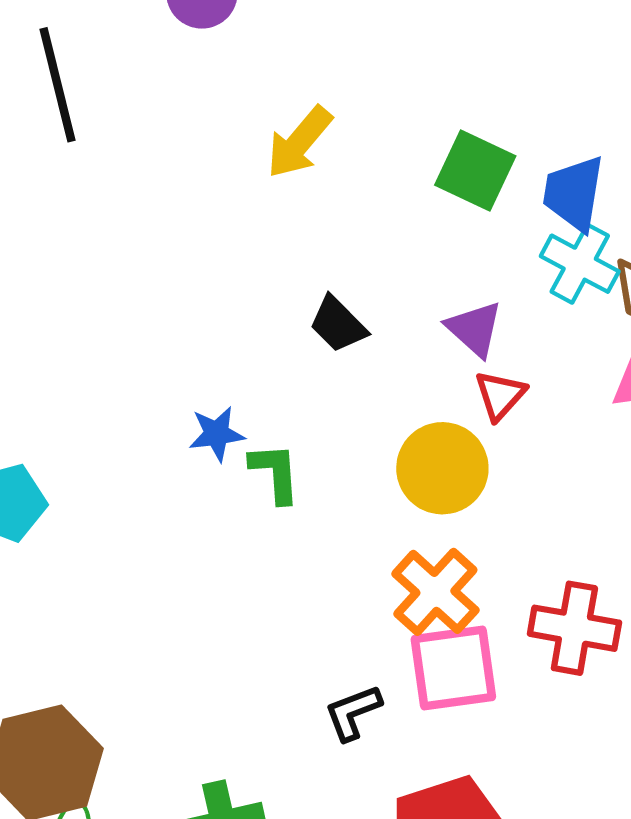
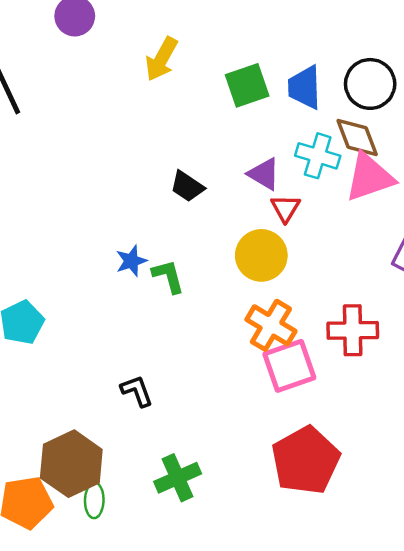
yellow arrow: (299, 142) -> (161, 59), moved
green square: (475, 171) -> (247, 85), turned -33
cyan cross: (580, 264) -> (318, 156), moved
black L-shape: (353, 712) -> (137, 391), moved, turned 102

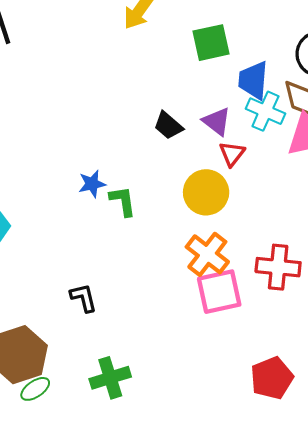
blue trapezoid: (305, 87) -> (253, 80), moved
black trapezoid: (187, 186) -> (168, 126), moved
red pentagon: (306, 460) -> (272, 378), moved, size x0.7
green ellipse: (94, 500) -> (35, 389), turned 48

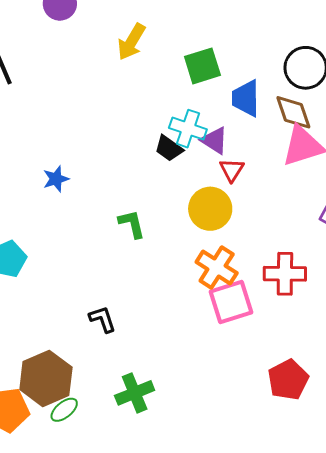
cyan cross: (265, 111) -> (188, 129), moved
blue star: (92, 184) -> (56, 179), moved

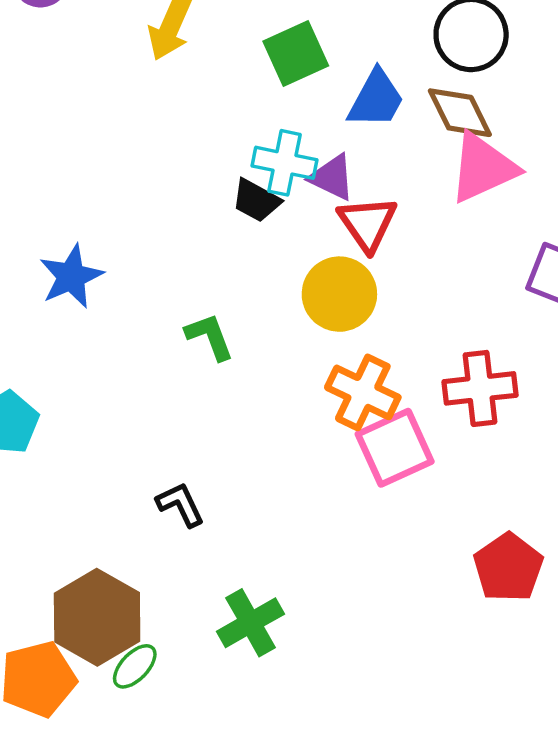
blue trapezoid: (246, 98) -> (376, 99), turned -144
red triangle: (232, 170) -> (367, 223), size x1.4
blue star: (56, 179) -> (71, 277), size x1.4

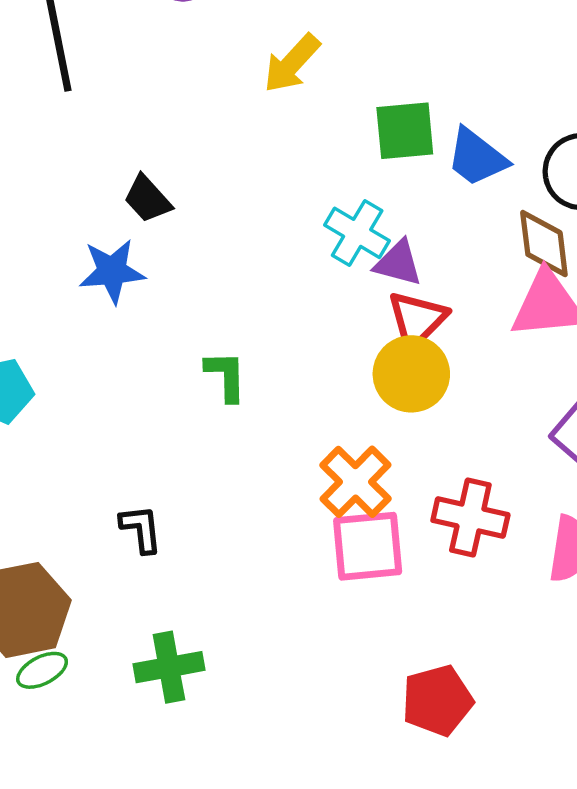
blue trapezoid: (376, 99) -> (477, 157), moved, turned 80
purple triangle: (332, 177) -> (398, 263), turned -30
black trapezoid: (256, 201) -> (148, 199), moved
yellow circle: (339, 294) -> (411, 374), moved

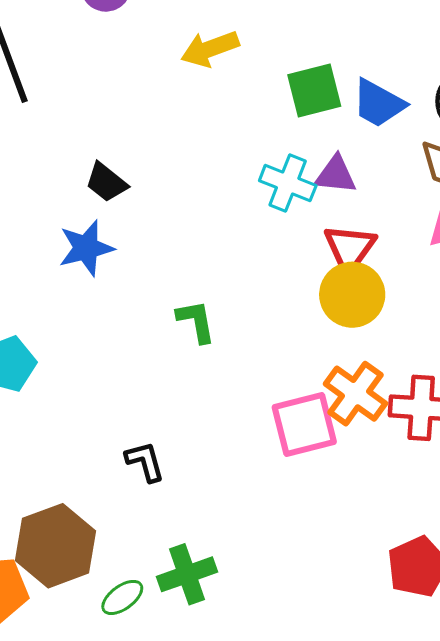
yellow arrow: (292, 63) -> (210, 49), turned 36
purple triangle: (398, 263) -> (336, 175), moved
orange cross: (355, 482) -> (355, 394), moved
pink square: (368, 546) -> (304, 424), moved
green ellipse: (42, 670) -> (122, 597), moved

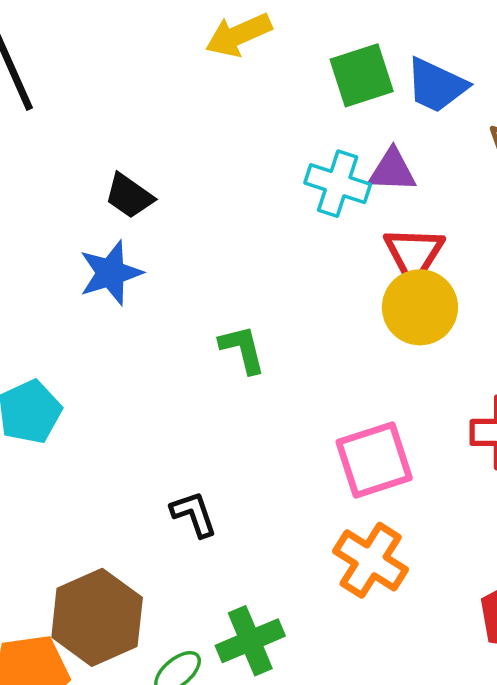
orange cross: (355, 394) -> (371, 560), moved

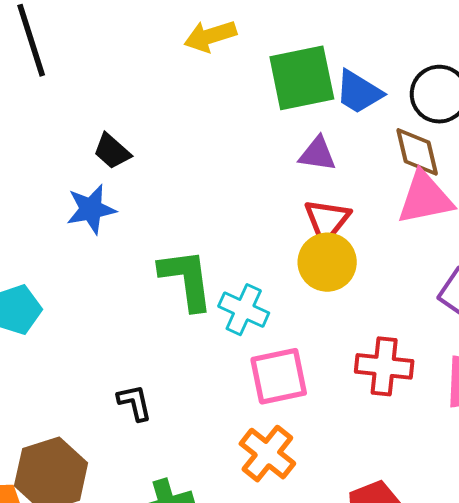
green square: (362, 75) -> (302, 78), size x1.4
cyan cross: (338, 184) -> (244, 310), moved
green L-shape: (242, 349) -> (186, 279), size x1.6

